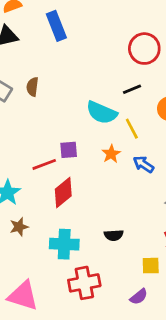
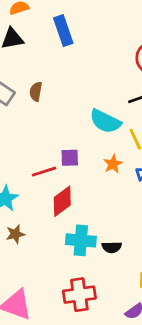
cyan cross: (64, 244) -> (81, 240), moved

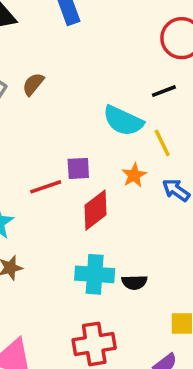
brown semicircle: (36, 92) -> (33, 84), turned 30
red diamond: (62, 201) -> (95, 210), moved

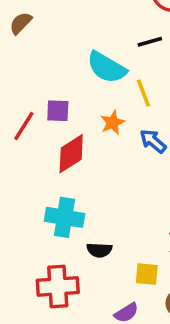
red line: (46, 187) -> (24, 126), turned -44
black semicircle: (134, 282) -> (99, 250), moved

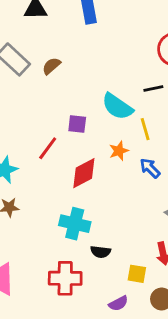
purple square: (58, 111) -> (77, 124), moved

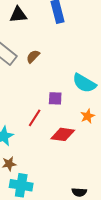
red diamond: (84, 173) -> (63, 134), turned 40
cyan cross: (75, 224) -> (21, 185), moved

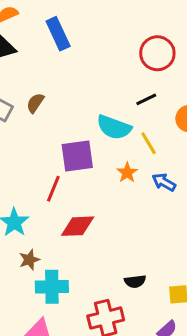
purple square: (55, 98) -> (77, 156), size x1.6
red diamond: (63, 134) -> (78, 226), moved

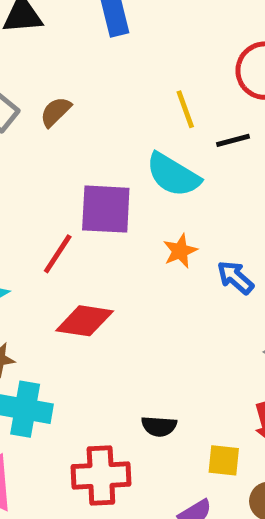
yellow line: (149, 143) -> (185, 109), moved

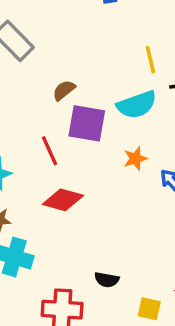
brown semicircle: (56, 112) -> (64, 90), moved
cyan semicircle: (173, 175) -> (137, 105), turned -57
red line: (58, 254) -> (49, 151), turned -64

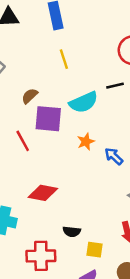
yellow line: (150, 60) -> (64, 59), moved
red diamond: (63, 200) -> (43, 193), moved
yellow square: (149, 309) -> (94, 250), moved

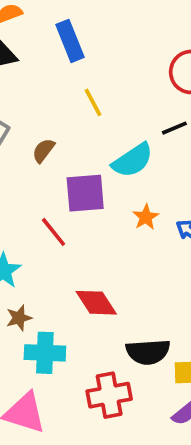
brown semicircle: (30, 96) -> (43, 150), moved
red diamond: (43, 193) -> (96, 303), turned 56
black semicircle: (72, 232) -> (148, 352), size x1.6

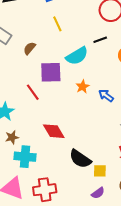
black semicircle: (148, 352) -> (80, 159), turned 35
red cross: (109, 395) -> (45, 190), moved

